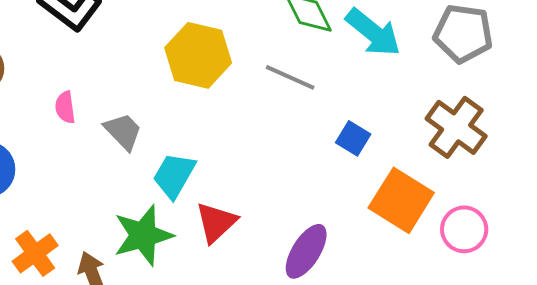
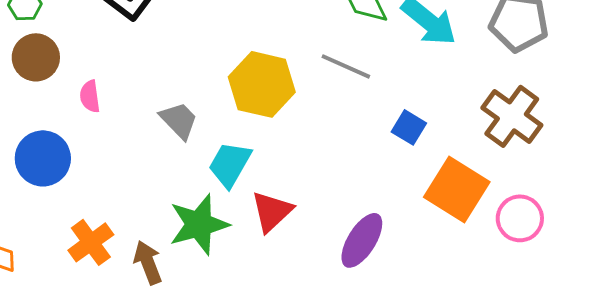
yellow hexagon: (198, 55) -> (262, 84), moved
pink semicircle: (65, 107) -> (90, 96), moved

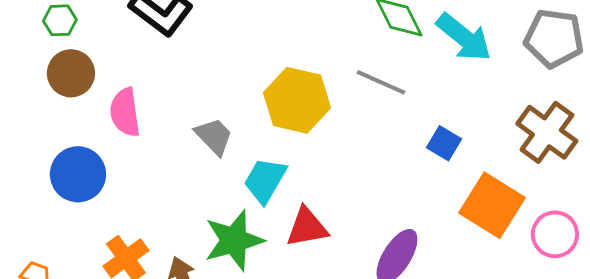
pink semicircle: (90, 96) -> (125, 112), size x1.5
red triangle: (272, 211) -> (307, 227), turned 33

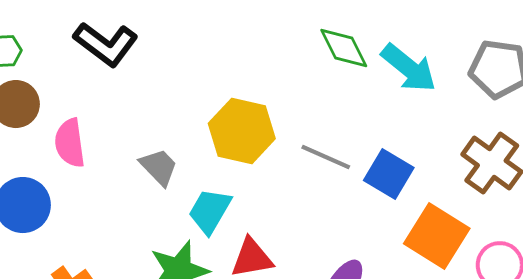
gray line: (381, 82) -> (326, 157), moved
blue square: (444, 143) -> (389, 174), size x1.4

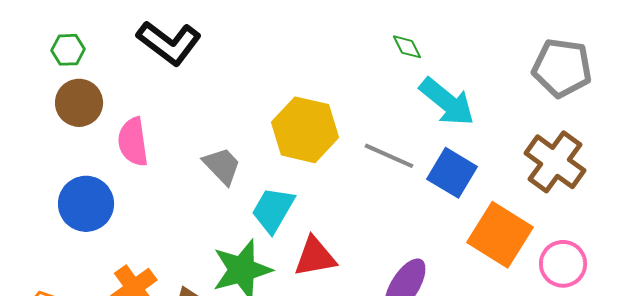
green diamond: (344, 48) -> (407, 47), size x0.6
cyan arrow: (409, 68) -> (447, 102), moved

